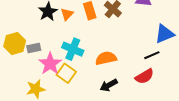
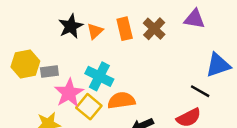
black line: (152, 55) -> (200, 91), turned 49
orange semicircle: (106, 58) -> (121, 100), moved

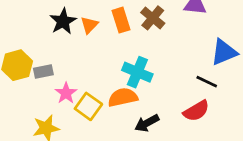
cyan cross: (99, 76) -> (137, 72), moved
pink star: (69, 93) -> (66, 93), size x0.7

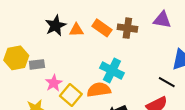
brown cross: (153, 18) -> (127, 28), turned -36
orange rectangle: (121, 20) -> (102, 28), turned -42
orange triangle: (89, 25) -> (76, 30), turned 40

